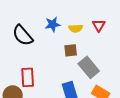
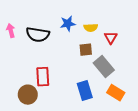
red triangle: (99, 25) -> (111, 38), moved
black semicircle: (23, 35) -> (38, 35), turned -40

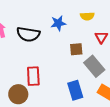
yellow semicircle: (91, 28) -> (87, 16), moved

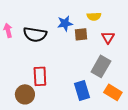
brown square: (76, 49) -> (81, 34), moved
gray rectangle: (94, 66) -> (101, 66), turned 70

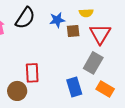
black semicircle: (35, 34) -> (25, 18), moved, turned -65
red triangle: (108, 37) -> (100, 34), size x1.6

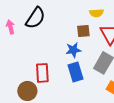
blue star: (57, 20) -> (73, 50), moved
blue rectangle: (74, 87) -> (75, 72), moved

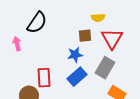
pink arrow: (10, 27) -> (17, 44), moved
blue rectangle: (75, 72) -> (77, 77), turned 66

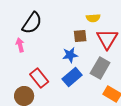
pink arrow: (17, 44) -> (20, 45), moved
red rectangle: (44, 78) -> (39, 78), turned -36

